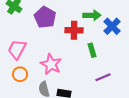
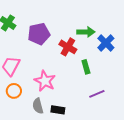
purple pentagon: (45, 17) -> (39, 34), turned 30
red cross: (74, 30) -> (68, 47), turned 30

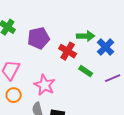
green rectangle: (86, 67) -> (86, 71), turned -40
purple line: (97, 94) -> (113, 78), moved

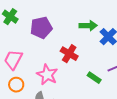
red cross: (68, 51) -> (69, 54), moved
green rectangle: (86, 71) -> (94, 78), moved

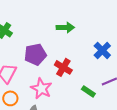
green arrow: (88, 26) -> (65, 27), moved
purple pentagon: (41, 28) -> (35, 54), moved

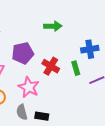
blue cross: (102, 50) -> (90, 49), turned 36
green rectangle: (88, 91) -> (76, 68), moved, turned 40

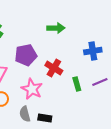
green rectangle: (76, 68) -> (77, 84), moved

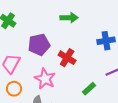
green rectangle: (77, 84) -> (89, 89), moved, turned 64

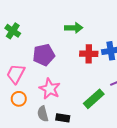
red cross: (67, 58) -> (89, 54), moved, turned -30
green rectangle: (89, 89) -> (94, 99), size x1.5

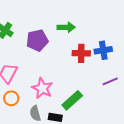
purple pentagon: (44, 55) -> (37, 40), moved
green rectangle: (94, 99) -> (72, 100), moved

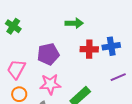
purple pentagon: (37, 40) -> (48, 54), moved
pink star: (42, 88) -> (50, 84), turned -30

